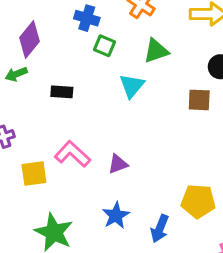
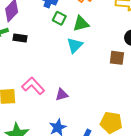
green triangle: (156, 51) -> (81, 24), moved
black rectangle: (62, 92) -> (20, 38), moved

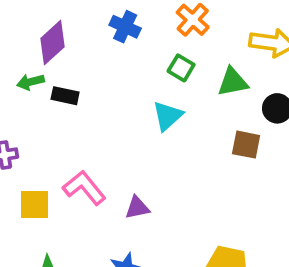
green square: (59, 18) -> (181, 68), moved
green triangle: (81, 24) -> (233, 82), moved

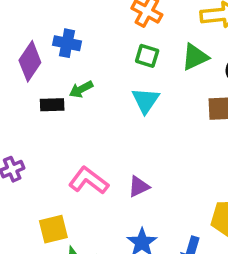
blue cross: (125, 27) -> (67, 43), moved
green arrow: (31, 82) -> (81, 89), moved
yellow square: (35, 205) -> (53, 229), moved

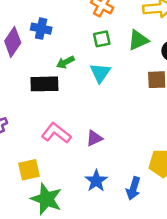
green square: (147, 56) -> (102, 39), turned -30
green arrow: (81, 89) -> (65, 62), moved
black rectangle: (52, 105) -> (44, 84), moved, size x1.5

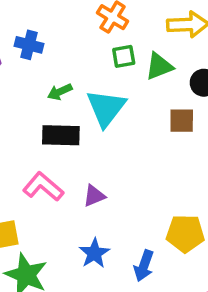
green square: (102, 39) -> (124, 56), moved
cyan triangle: (100, 73) -> (106, 108), size x1.4
black rectangle: (44, 84) -> (61, 135), moved

